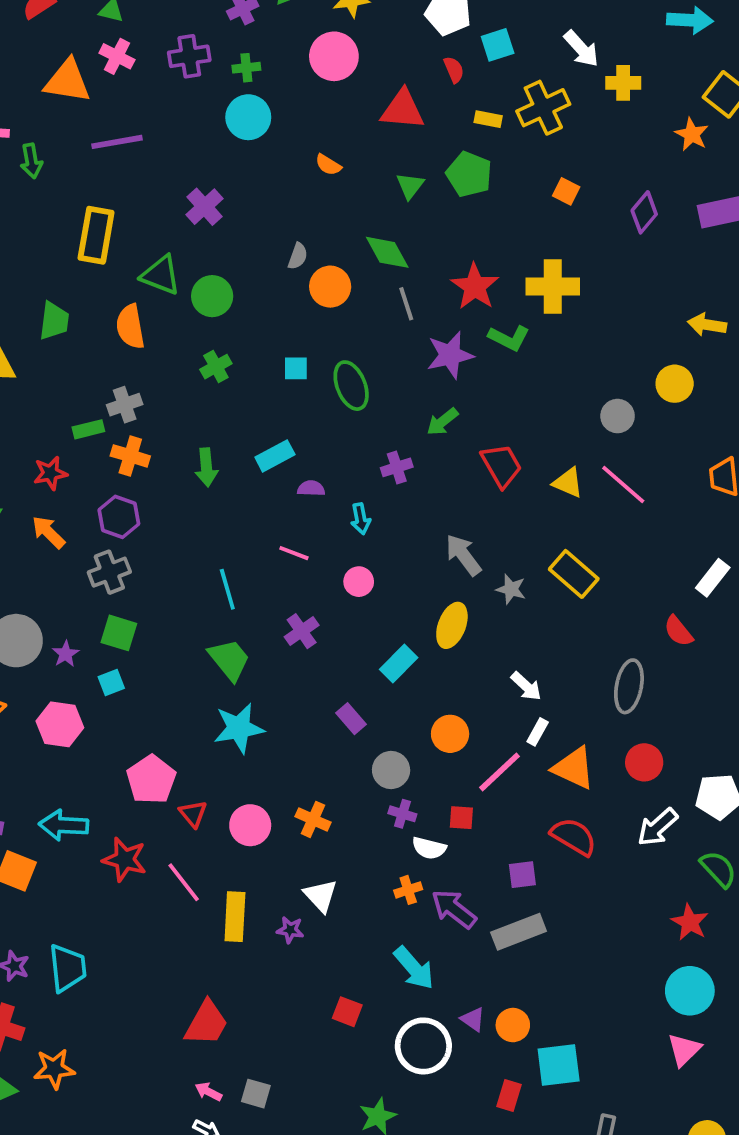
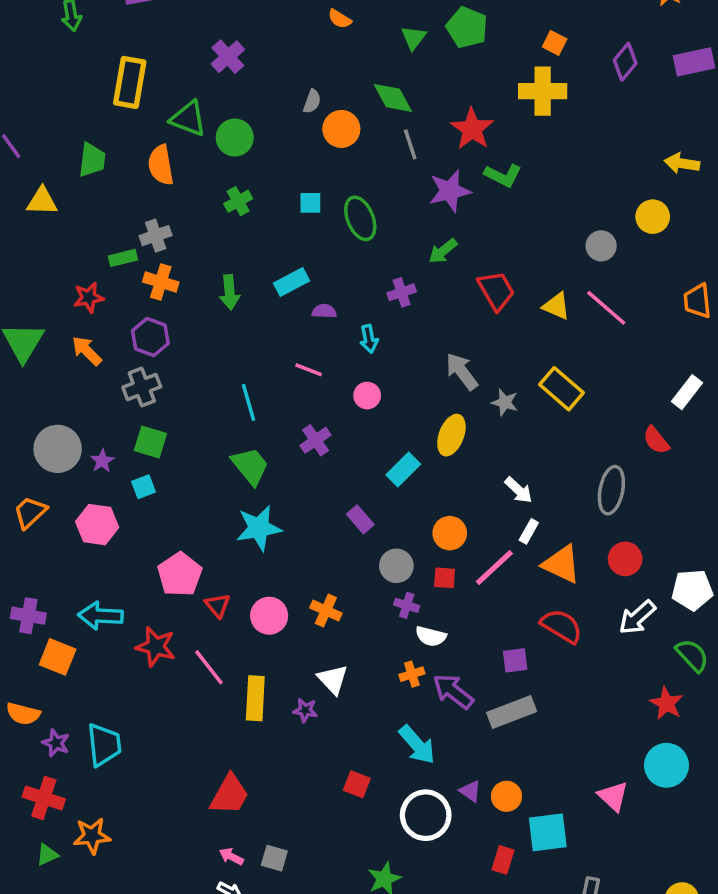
yellow cross: (553, 287) -> (543, 91), moved
red square: (461, 818) -> (445, 578), moved
pink triangle: (684, 1050) -> (613, 796), moved, turned -32

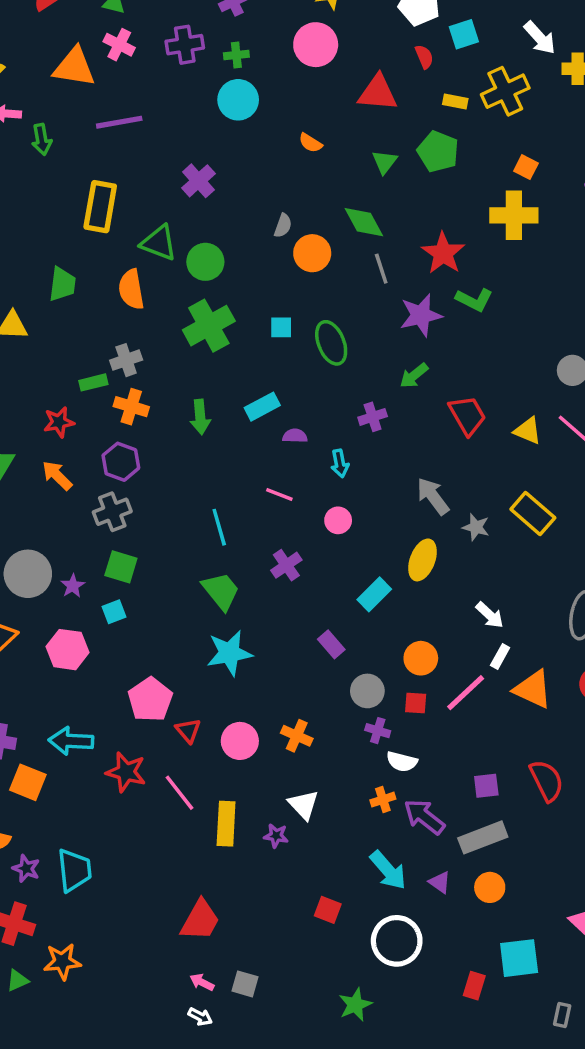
green cross: (238, 201) -> (209, 326), size x1.8
red semicircle: (562, 626) -> (547, 781), moved, turned 33
purple triangle: (470, 791) -> (440, 882), moved
orange circle: (506, 796) -> (490, 887), moved

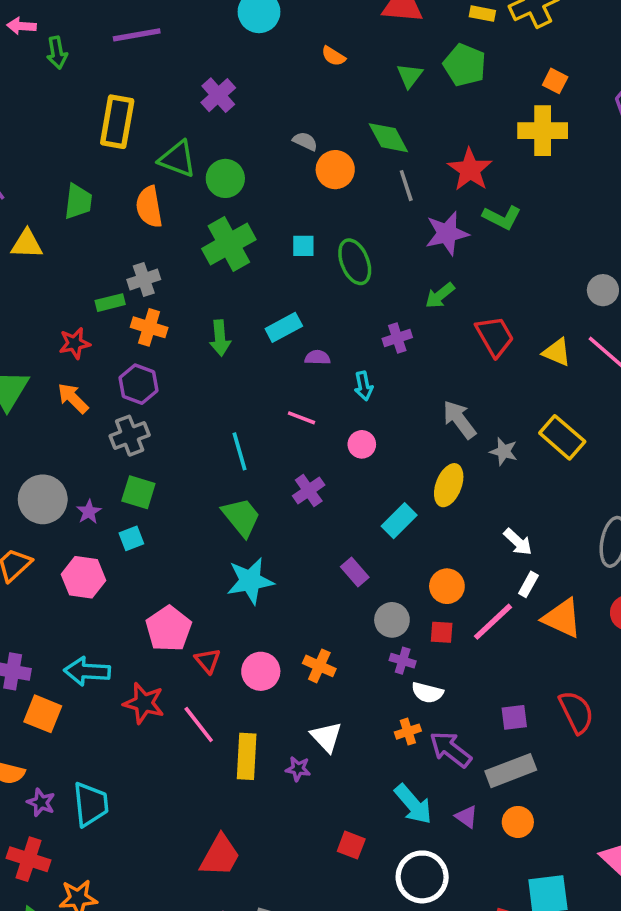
gray semicircle: (283, 226) -> (305, 141), turned -85

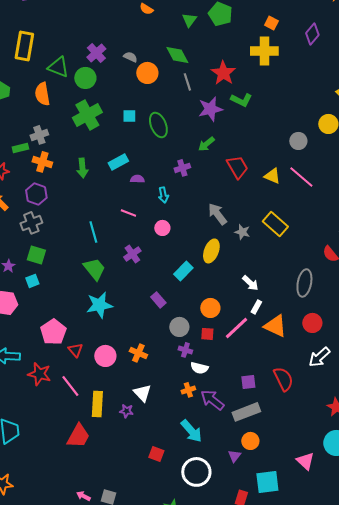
purple cross: (218, 95) -> (96, 53), moved
purple triangle: (466, 817) -> (234, 456), moved, turned 32
red trapezoid: (220, 856) -> (78, 436), moved

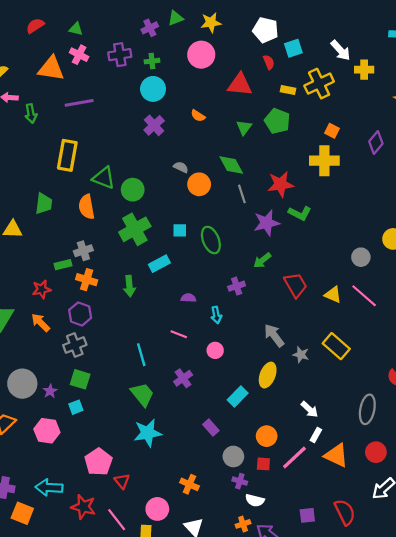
purple cross: (96, 53) -> (154, 125), moved
red star: (223, 73) -> (281, 184), turned 30
cyan rectangle: (118, 162) -> (159, 264), moved
pink circle: (105, 356) -> (157, 509), moved

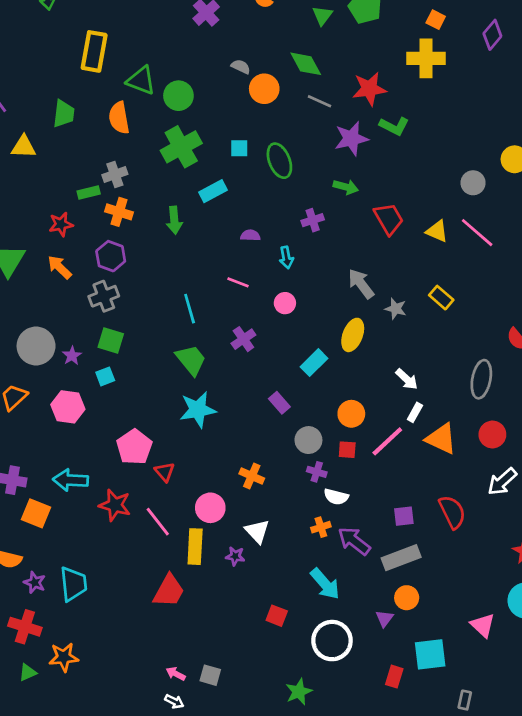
gray line: (242, 194) -> (320, 101), turned -48
green arrow: (262, 260) -> (346, 187), turned -126
yellow rectangle: (336, 346) -> (441, 298), size x0.7

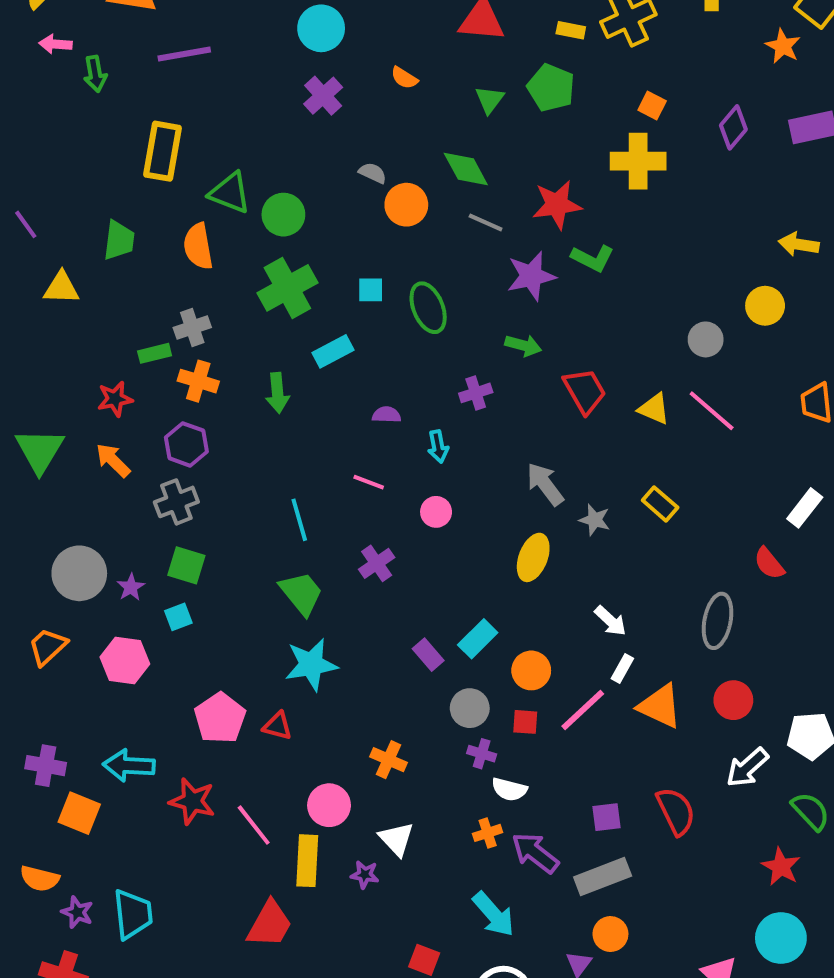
cyan rectangle: (314, 363) -> (478, 639), moved
red triangle: (165, 472) -> (277, 726), moved, turned -35

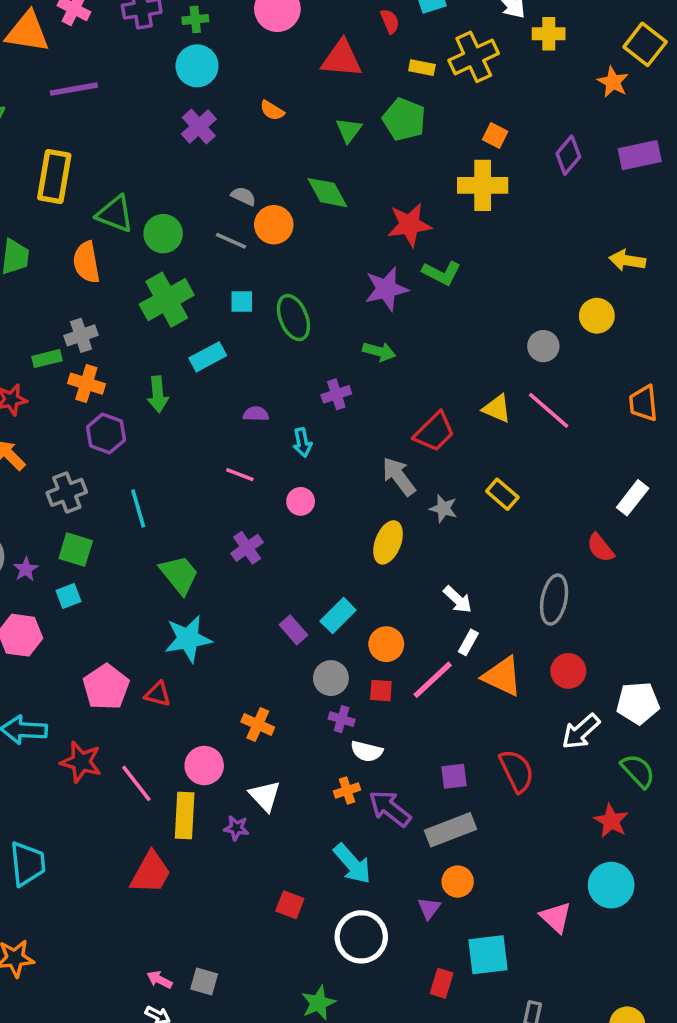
gray line: (486, 223) -> (231, 241), moved
red trapezoid: (585, 391) -> (434, 432), moved, turned 75
purple hexagon: (186, 444) -> (106, 434), moved
cyan line: (299, 520) -> (138, 509), moved

